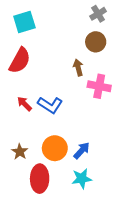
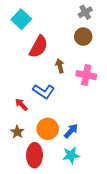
cyan square: (24, 22) -> (21, 19), turned -30
red semicircle: (20, 61) -> (39, 47), moved
brown arrow: (78, 68) -> (60, 66), moved
red arrow: (24, 104) -> (21, 104), moved

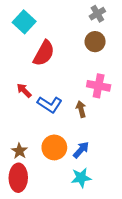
brown arrow: (60, 66) -> (81, 109), moved
red arrow: (21, 104) -> (24, 90), moved
red ellipse: (34, 155) -> (18, 178), moved

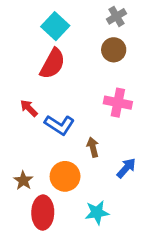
cyan square: (24, 22) -> (55, 26), moved
brown arrow: (81, 109) -> (93, 147), moved
blue arrow: (81, 150) -> (126, 168), moved
red ellipse: (18, 178) -> (43, 213), moved

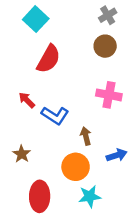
cyan square: (55, 26) -> (36, 19), moved
blue arrow: (126, 168) -> (117, 155), turned 30
orange circle: (65, 176) -> (76, 167), moved
brown star: (23, 181) -> (22, 154), moved

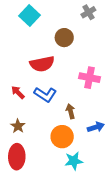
brown circle: (105, 46) -> (64, 38), moved
red semicircle: (49, 59) -> (42, 64), moved, turned 50
red arrow: (27, 100) -> (18, 92), moved
red ellipse: (40, 196) -> (17, 157), moved

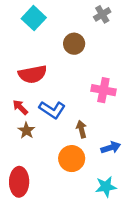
red semicircle: (42, 64) -> (33, 74), moved
brown star: (18, 126) -> (26, 130), moved
cyan star: (74, 161) -> (106, 187), moved

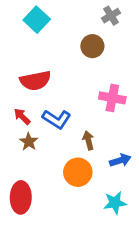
brown circle: (74, 44) -> (92, 46), moved

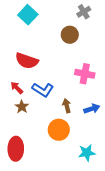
red semicircle: (35, 81) -> (27, 61), turned 30
blue arrow: (120, 160) -> (92, 109), moved

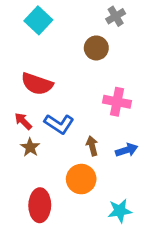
red ellipse: (16, 149) -> (40, 205), moved

